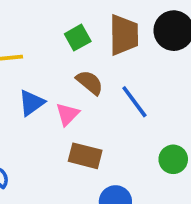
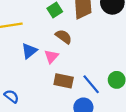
blue line: (134, 102) -> (91, 84), moved

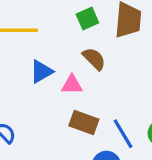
pink triangle: (51, 57) -> (72, 85), turned 40

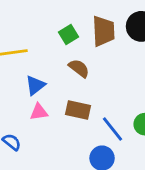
pink triangle: (72, 85) -> (39, 112), moved
brown rectangle: (84, 123) -> (78, 110), moved

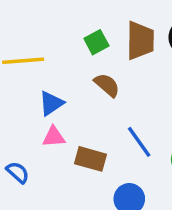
brown rectangle: (78, 110) -> (90, 159), moved
blue line: (112, 129) -> (139, 142), moved

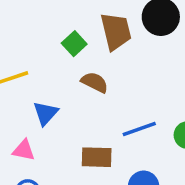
pink triangle: (54, 137) -> (24, 150), moved, turned 30
blue line: (139, 142) -> (139, 129), turned -60

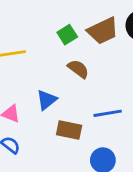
brown trapezoid: (116, 31) -> (103, 31), turned 68
blue triangle: (46, 113) -> (47, 100), moved

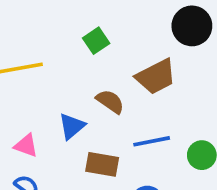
brown trapezoid: (103, 31) -> (156, 77), moved
brown semicircle: (78, 69) -> (110, 101), moved

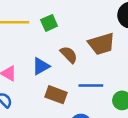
green square: (96, 41) -> (49, 23), moved

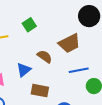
green square: (49, 23) -> (29, 25), moved
blue line: (91, 86) -> (79, 70), moved

